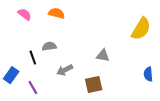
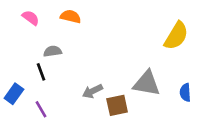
gray semicircle: (49, 46) -> (53, 51), moved
gray triangle: (103, 56) -> (147, 83), moved, size x1.6
gray arrow: (65, 70) -> (93, 91), moved

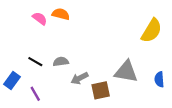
pink semicircle: (31, 18) -> (40, 18), moved
gray semicircle: (53, 51) -> (61, 62), moved
black line: (41, 72) -> (35, 62), turned -40

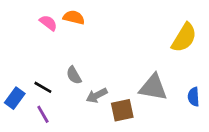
black line: (35, 62) -> (43, 87), moved
gray semicircle: (61, 62) -> (74, 75), turned -112

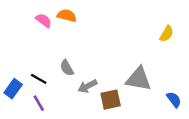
yellow semicircle: (184, 38) -> (167, 34), size x0.6
blue semicircle: (194, 97) -> (174, 100), moved, turned 147

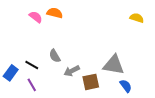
yellow semicircle: (167, 34) -> (137, 18), moved, turned -104
blue semicircle: (174, 100) -> (126, 86), moved

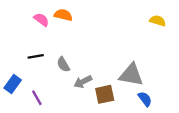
black line: (32, 65) -> (36, 56), moved, turned -40

